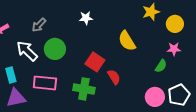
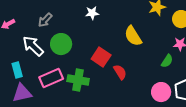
pink rectangle: (45, 83) -> (51, 78), turned -30
green cross: (84, 89) -> (78, 80), moved

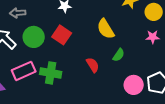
gray arrow: (45, 20) -> (18, 13), turned 42
red square: (101, 57) -> (62, 35), moved
green semicircle: (167, 61) -> (119, 55), moved

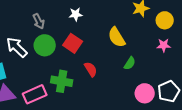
gray arrow: (18, 13) -> (39, 21), moved, turned -112
red semicircle: (93, 65) -> (91, 69), moved
pink rectangle: (24, 71) -> (35, 94), moved

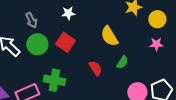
red semicircle: (91, 69) -> (95, 68), moved

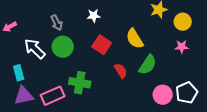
red square: (65, 42) -> (102, 45), moved
green semicircle: (122, 62) -> (148, 65), size x1.5

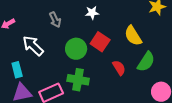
green circle: (63, 47) -> (76, 49), moved

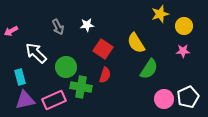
white star: (92, 13) -> (87, 25), moved
green circle: (76, 49) -> (66, 67), moved
red semicircle: (119, 68) -> (105, 75), moved, turned 49

